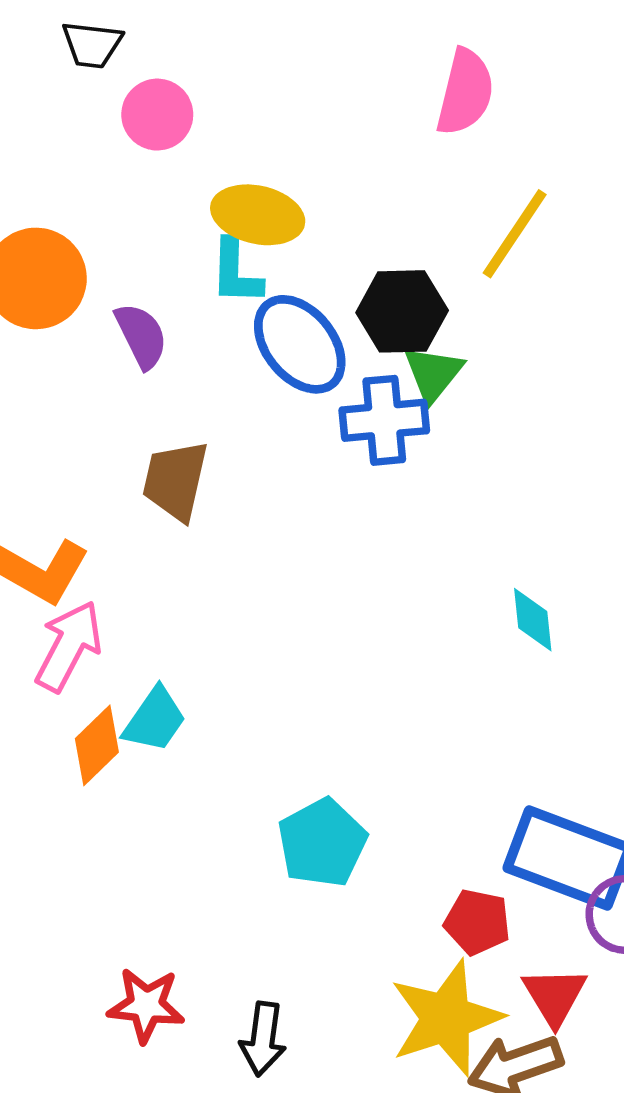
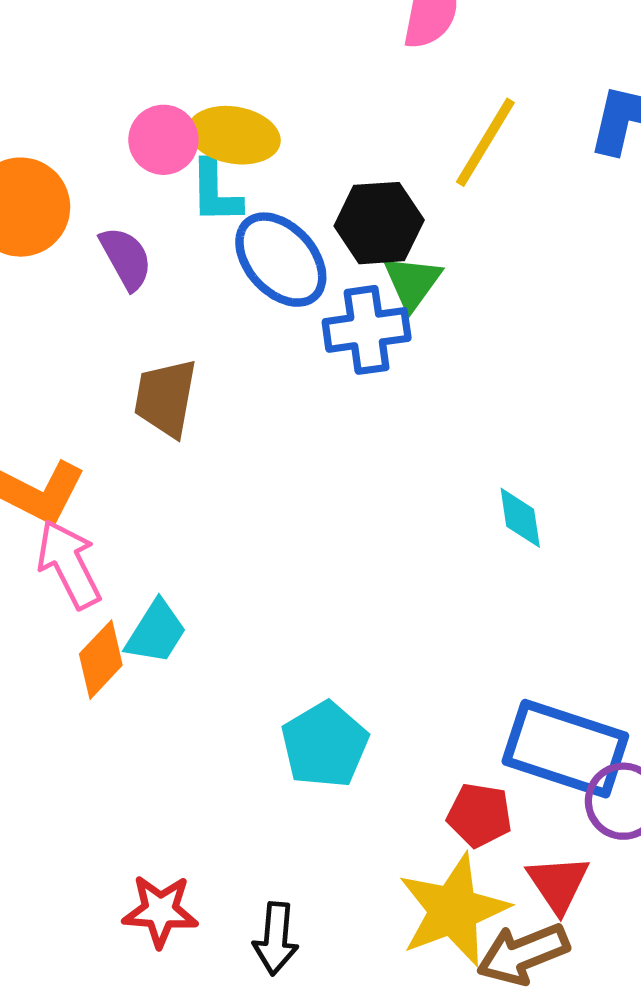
pink circle: (157, 115) -> (163, 140), moved
pink arrow: (69, 646) -> (69, 564), turned -52

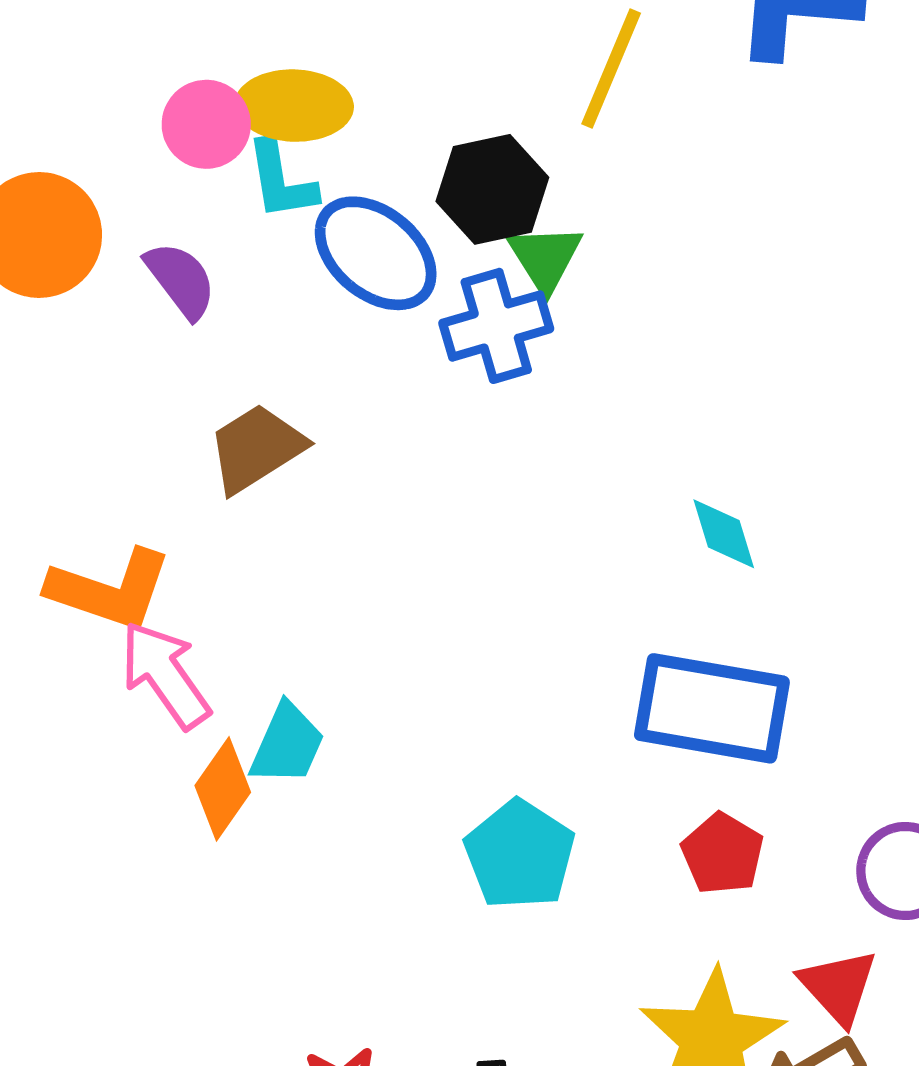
brown trapezoid: (166, 398) -> (256, 448), turned 56
blue rectangle: (565, 749) -> (712, 708), moved
red pentagon: (480, 815) -> (723, 854), moved, turned 30

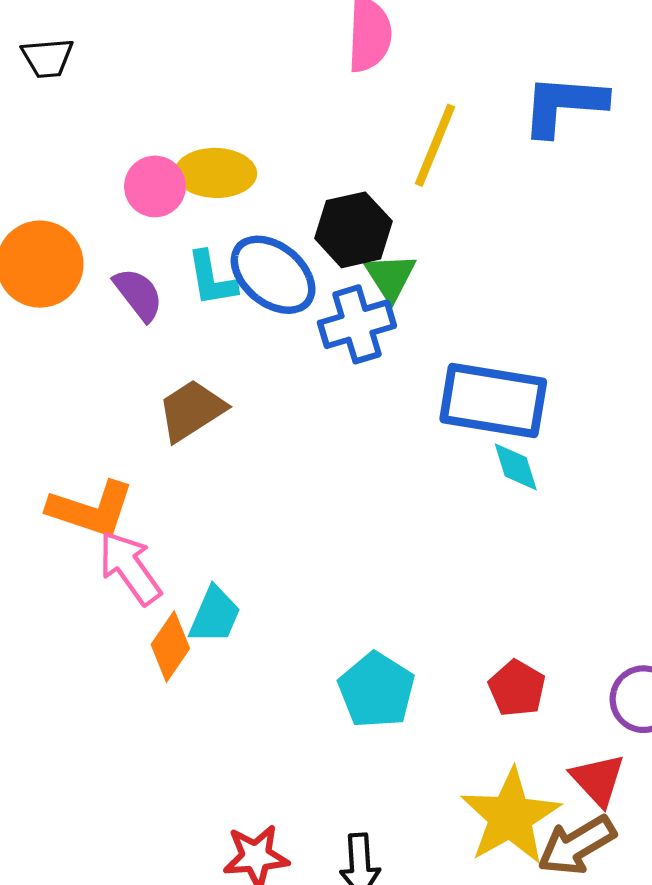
cyan L-shape: (281, 180) -> (212, 279), moved
blue rectangle: (712, 708) -> (493, 400), moved

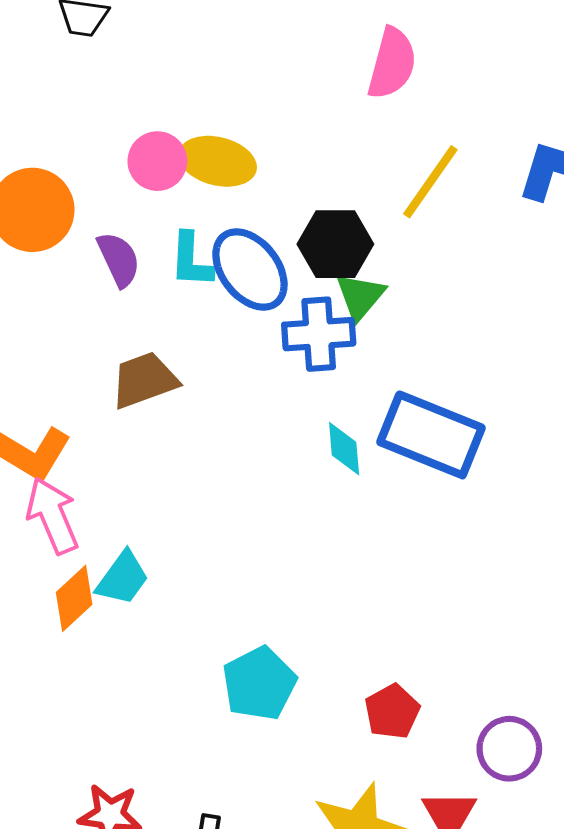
cyan diamond: (516, 467) -> (344, 449), moved

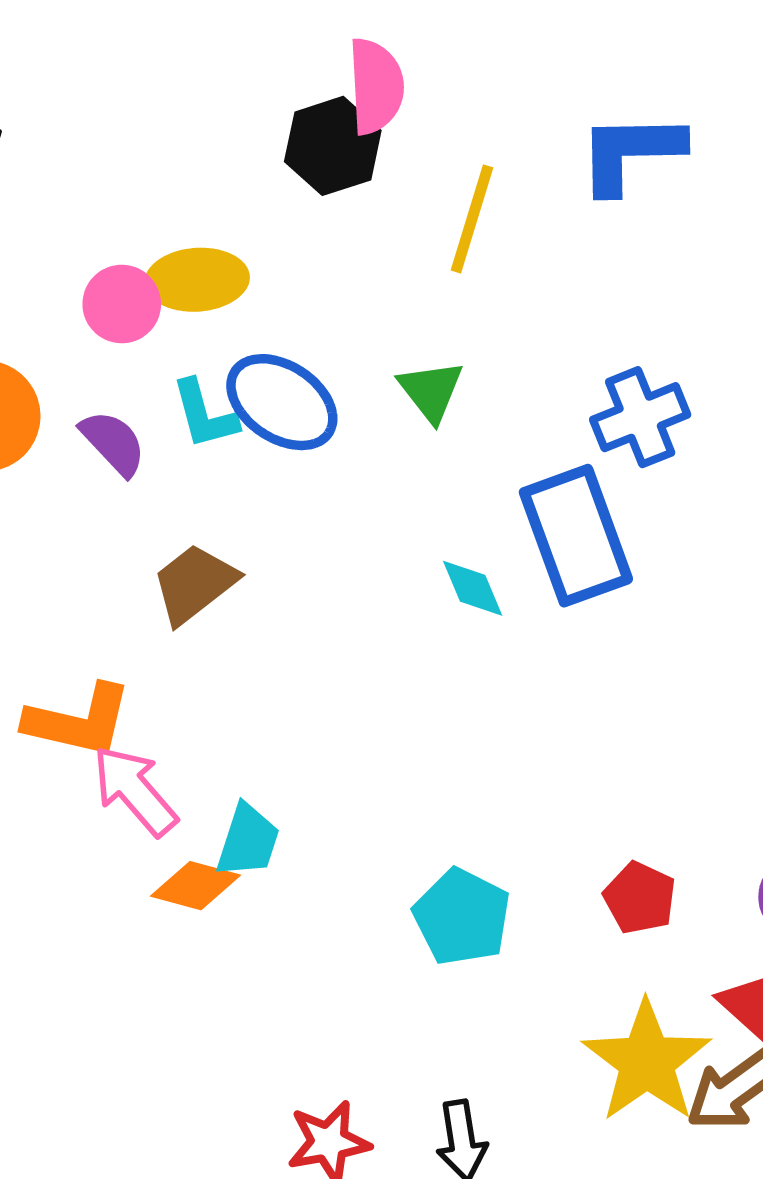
black hexagon: (335, 244) -> (333, 146), moved
blue cross: (319, 334) -> (640, 417), moved
blue rectangle: (431, 435) -> (576, 536), turned 66
orange diamond: (74, 598) -> (195, 886), turned 76

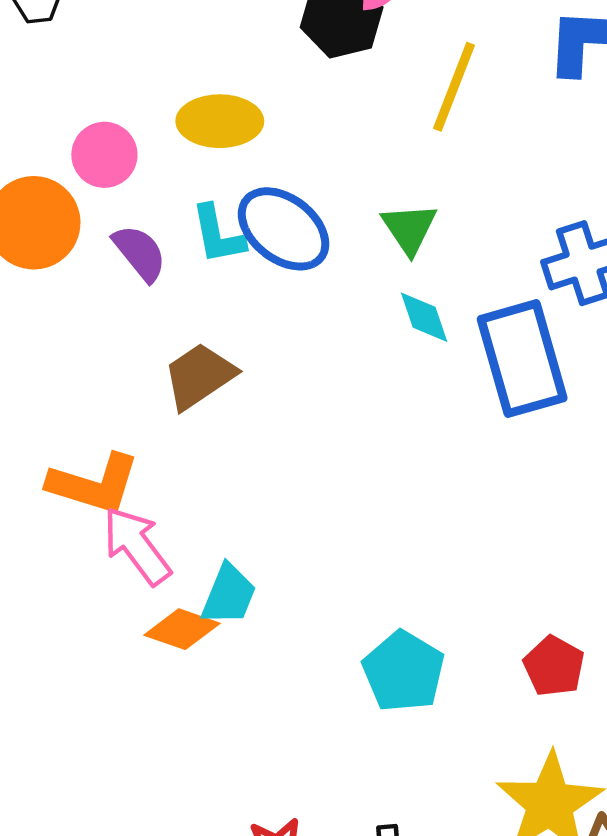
pink circle: (122, 304) -> (104, 155), moved
cyan diamond: (473, 588) -> (424, 317), moved

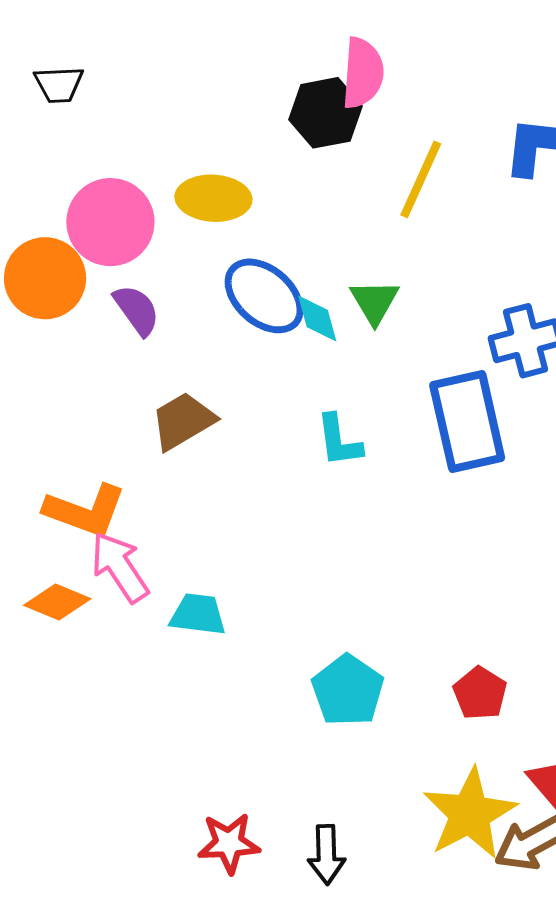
pink circle: (104, 155) -> (110, 222), size x1.5
cyan L-shape: (218, 235) -> (339, 441), moved
cyan diamond: (424, 317) -> (317, 318), moved
cyan trapezoid: (229, 595) -> (198, 614), turned -108
orange diamond: (182, 629) -> (57, 602), moved

